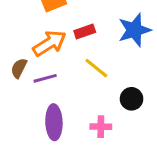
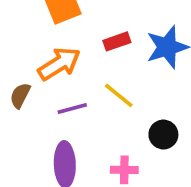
red rectangle: (85, 31) -> (117, 41), moved
purple line: (45, 78) -> (72, 108), moved

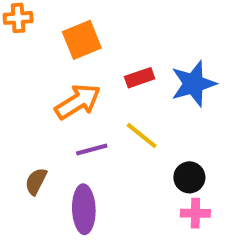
brown semicircle: (20, 95) -> (36, 181), moved
pink cross: (124, 170) -> (195, 213), moved

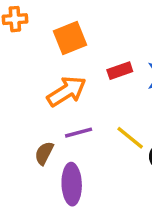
yellow line: (142, 136) -> (130, 138), moved
brown semicircle: (36, 181) -> (44, 153), moved

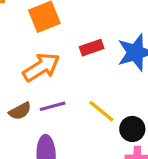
brown semicircle: (44, 153) -> (20, 111), moved, turned -145

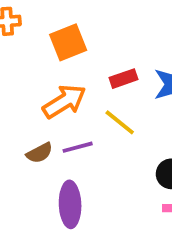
yellow line: (101, 111) -> (120, 122), moved

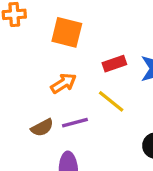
orange square: (68, 42) -> (67, 32), turned 36
orange arrow: (64, 101) -> (64, 83), size x0.7

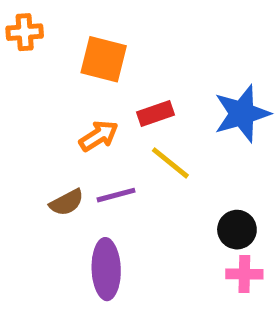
red rectangle: (114, 64) -> (156, 114), moved

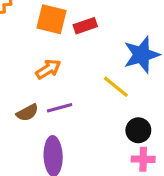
red rectangle: (156, 114) -> (85, 26), moved
yellow line: (170, 163) -> (116, 87), moved

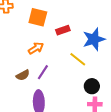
red rectangle: (85, 26) -> (63, 30), moved
purple line: (60, 108) -> (43, 72), turned -42

